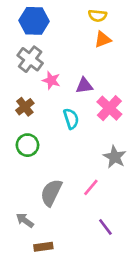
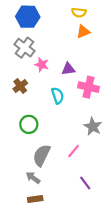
pink cross: (109, 108) -> (89, 87), turned -30
green circle: (27, 145) -> (29, 124), moved
gray arrow: (25, 220) -> (33, 178), moved

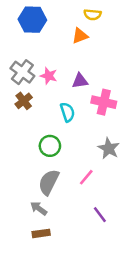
orange triangle: (83, 32) -> (80, 36), moved
gray cross: (25, 48) -> (22, 72), moved
green circle: (29, 124) -> (50, 146), moved

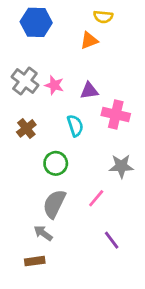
brown cross: (24, 101) -> (26, 128), moved
gray star: (109, 148) -> (121, 166), turned -30
brown rectangle: (41, 233) -> (35, 261), moved

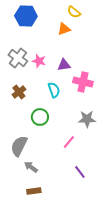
yellow semicircle: (103, 17) -> (74, 12), turned 32
gray semicircle: (54, 204) -> (19, 146), moved
brown rectangle: (35, 261) -> (34, 191), moved

